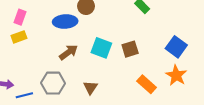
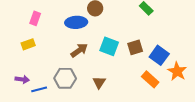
yellow rectangle: (19, 37) -> (28, 44), moved
blue square: (176, 47) -> (159, 55), moved

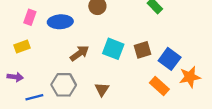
blue ellipse: (76, 22) -> (60, 22), moved
orange star: (177, 71) -> (190, 77), turned 30
purple arrow: (22, 79) -> (15, 77), moved

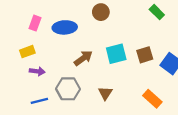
cyan square: (113, 49) -> (116, 54), turned -35
purple arrow: (15, 77) -> (37, 71), moved
orange rectangle: (159, 86) -> (152, 99), moved

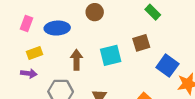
yellow rectangle: (27, 52) -> (34, 53), moved
brown square: (145, 55) -> (141, 43), moved
brown arrow: (83, 58) -> (76, 60), turned -54

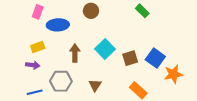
pink rectangle: (26, 23) -> (38, 12), moved
brown square: (141, 43) -> (130, 58), moved
cyan square: (111, 55) -> (105, 49), turned -30

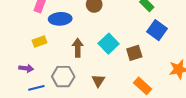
blue square: (155, 58) -> (157, 30), moved
purple arrow: (33, 65) -> (26, 68), moved

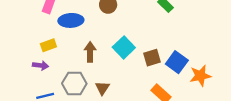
blue square: (157, 30) -> (177, 62), moved
purple arrow: (26, 68) -> (41, 65), moved
brown triangle: (98, 81) -> (102, 88), moved

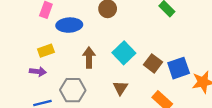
brown square: (152, 58) -> (153, 63), turned -36
blue square: (177, 62) -> (179, 68), turned 35
brown triangle: (102, 88) -> (120, 88), moved

